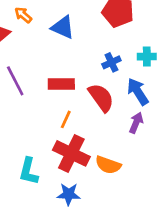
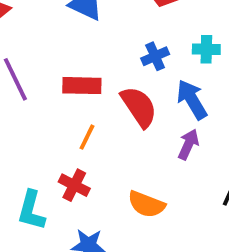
red cross: (71, 153) -> (74, 185), moved, size x0.6

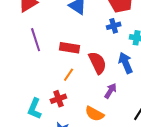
blue cross: (155, 56) -> (114, 26), moved
purple arrow: (188, 144) -> (110, 91), moved
red cross: (74, 185) -> (58, 99), turned 35

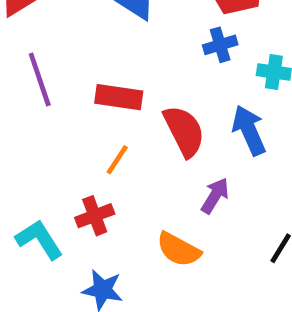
cyan L-shape: (34, 109) -> (39, 240), turned 125

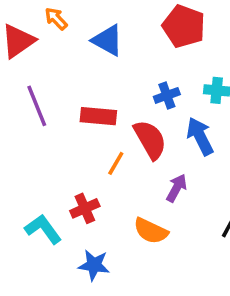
blue cross: (220, 45) -> (167, 95), moved
orange line: (117, 160) -> (116, 163), moved

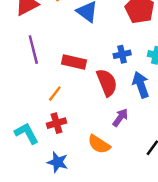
orange line: (116, 163) -> (55, 94), moved

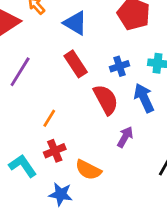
purple line: (33, 50) -> (20, 72), turned 52
red rectangle: (74, 62) -> (76, 64), moved, turned 50
orange semicircle: (99, 144) -> (88, 170), moved

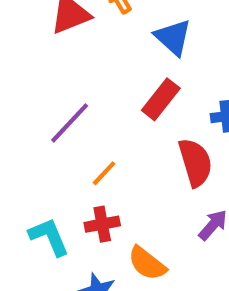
red rectangle: (76, 64) -> (161, 99), turned 60
purple line: (20, 72) -> (70, 123), moved

